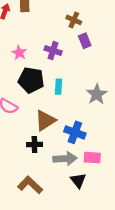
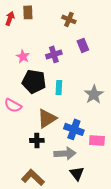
brown cross: (74, 20) -> (69, 19), moved
purple cross: (53, 51) -> (54, 54), turned -35
pink rectangle: (92, 158) -> (97, 140), moved

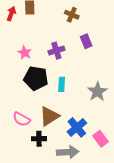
pink semicircle: (13, 105) -> (22, 119), moved
blue cross: (74, 129) -> (77, 127), turned 30
pink rectangle: (97, 140) -> (100, 139), turned 49

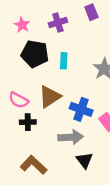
blue cross: (77, 127) -> (81, 109), turned -30
black cross: (39, 139) -> (28, 122), moved

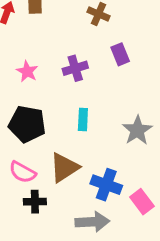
black pentagon: (35, 54) -> (27, 124), moved

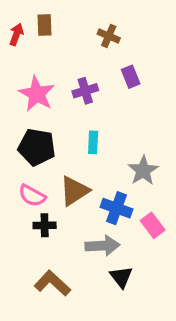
pink star: (27, 71) -> (37, 94), size x1.6
gray star: (137, 130) -> (143, 171), moved

